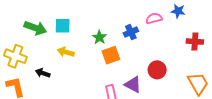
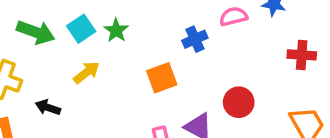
cyan square: (63, 26) -> (81, 29), turned -35
green star: (99, 37) -> (116, 30), moved
yellow arrow: (66, 52) -> (86, 72), turned 126

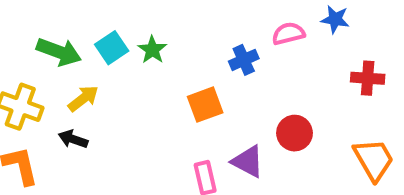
yellow arrow: (86, 72) -> (83, 98), moved

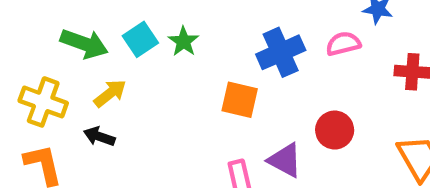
pink semicircle: (288, 33) -> (343, 44), moved
blue cross: (244, 60) -> (281, 52), size x1.5
orange square: (205, 105) -> (240, 100), turned 33

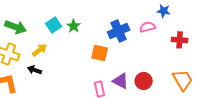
green arrow: (84, 44) -> (16, 27), moved
red circle: (335, 130) -> (144, 81), moved

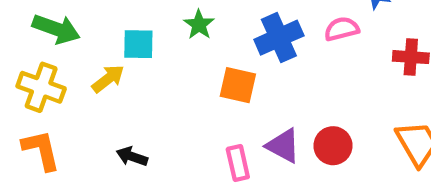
cyan square: (54, 25) -> (138, 44), moved, turned 35
green star: (74, 26) -> (199, 25), moved
black arrow: (35, 70) -> (132, 157), moved

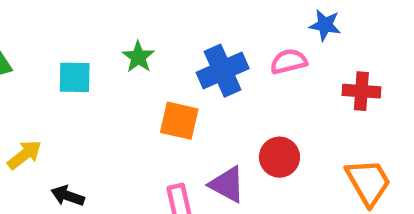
yellow arrow: (108, 79) -> (24, 155), moved
red circle: (333, 146) -> (279, 157), moved

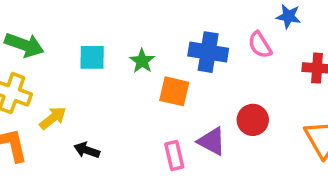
green star: (138, 57) -> (142, 61), moved
pink semicircle: (289, 61) -> (260, 45), turned -108
blue cross: (223, 71) -> (208, 52), turned 33

